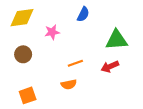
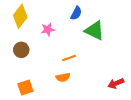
yellow diamond: (22, 18) -> (20, 16), turned -45
green triangle: (117, 40) -> (94, 31), moved, turned 30
red arrow: (110, 67) -> (116, 83), moved

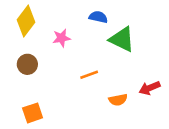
blue semicircle: (76, 13) -> (98, 17), turned -104
orange semicircle: (63, 77) -> (118, 100), moved
red arrow: (116, 83) -> (150, 88), moved

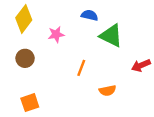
orange line: (89, 75) -> (81, 68), turned -49
red arrow: (150, 88) -> (141, 65), moved

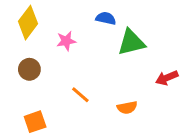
green triangle: (111, 36) -> (131, 42), turned -40
orange line: (81, 68) -> (80, 95), moved, turned -70

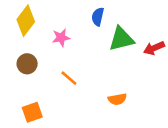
blue semicircle: (106, 18) -> (98, 17), turned -90
red arrow: (167, 78) -> (154, 48), moved
orange line: (80, 95) -> (69, 78), moved

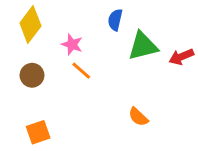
pink star: (61, 38) -> (72, 44), turned 30
orange line: (69, 78) -> (81, 71), moved
orange semicircle: (117, 99) -> (138, 117), turned 54

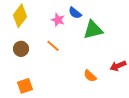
blue semicircle: (115, 20) -> (75, 13), turned -64
pink star: (72, 44) -> (58, 20), moved
red arrow: (181, 57) -> (118, 66), moved

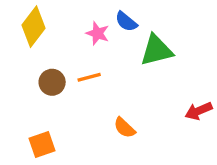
orange line: (53, 46) -> (89, 77), turned -56
brown circle: (21, 49) -> (52, 82), moved
orange semicircle: (90, 76) -> (125, 128), moved

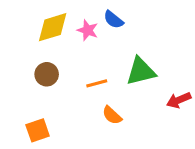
yellow diamond: (34, 27) -> (53, 27), moved, turned 36
green triangle: (157, 50) -> (141, 71), moved
orange line: (89, 77) -> (97, 83), moved

